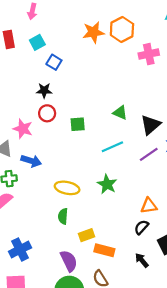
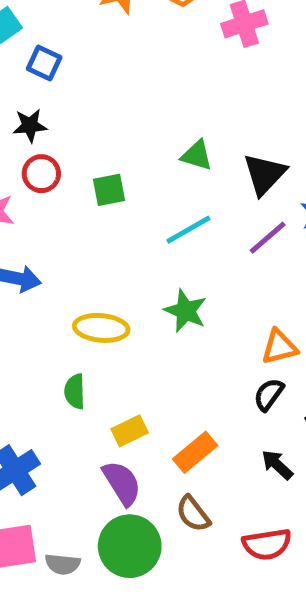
green semicircle: (63, 216) -> (75, 391), moved
yellow rectangle: (87, 235) -> (130, 431), moved
orange rectangle: (104, 250) -> (195, 452), turned -48

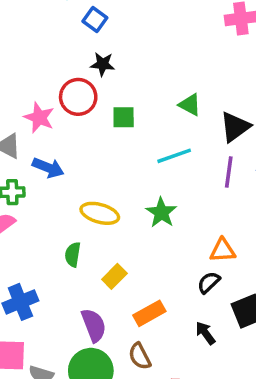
black star: (30, 126) -> (103, 64), moved
red circle: (41, 174) -> (78, 97), size x1.4
purple line: (268, 238) -> (229, 172), turned -52
yellow rectangle: (130, 431) -> (114, 276), moved, turned -30

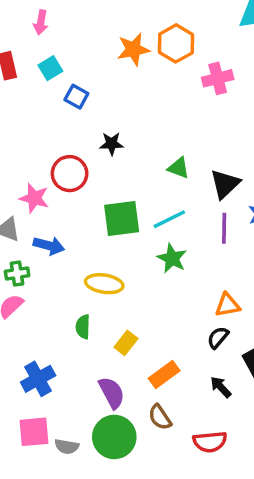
black star: (103, 64) -> (112, 144), moved
green square: (124, 117) -> (122, 218), moved, size x1.6
green star: (161, 213) -> (172, 258), moved

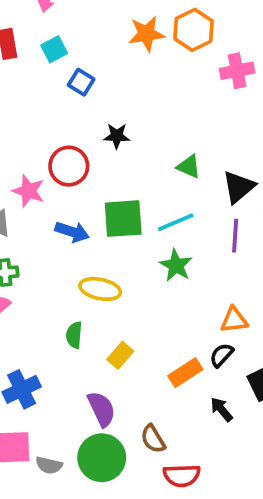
blue arrow: (49, 246) -> (72, 232), moved
orange rectangle: (164, 375) -> (185, 373), moved
red semicircle: (210, 442) -> (182, 476), moved

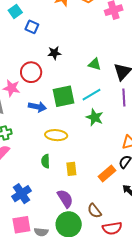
yellow rectangle: (120, 355) -> (71, 169), turned -40

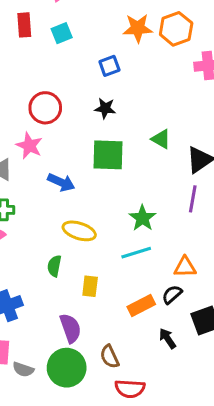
blue square: (32, 27) -> (109, 66), moved, turned 32
red circle: (31, 72) -> (45, 108), moved
cyan line: (91, 95) -> (136, 253), moved
green square: (64, 96) -> (108, 155), moved

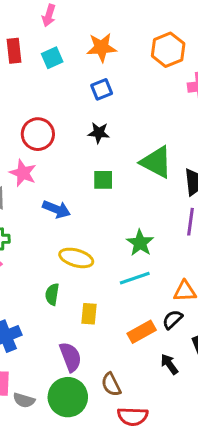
orange star: (138, 28) -> (101, 47), moved
green triangle: (161, 139) -> (156, 162), size x1.6
green square: (108, 155) -> (103, 180), size x0.6

